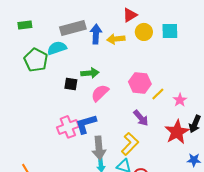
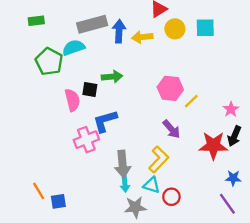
pink semicircle: (100, 93) -> (72, 100), moved, turned 120
pink star: (180, 100) -> (231, 109), moved
blue L-shape: (86, 124) -> (105, 121), moved
red star: (177, 132) -> (213, 145), turned 30

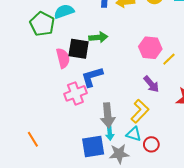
black square: (90, 90) -> (79, 49), size x1.5
blue square: (58, 201) -> (93, 146), moved, size x1.6

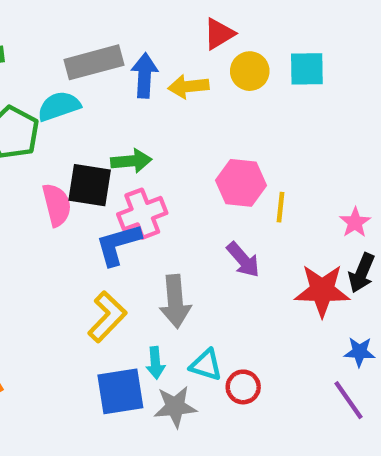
yellow line: (169, 59) -> (280, 207), turned -40
pink cross: (75, 93) -> (142, 214), moved
yellow L-shape: (140, 111) -> (107, 317), moved
gray arrow: (108, 115) -> (175, 301), moved

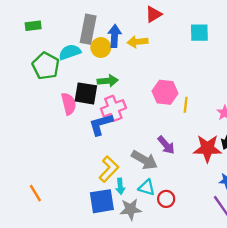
gray rectangle: (94, 62) -> (88, 29), turned -64
yellow circle: (250, 71) -> (101, 48), moved
purple arrow: (243, 260) -> (166, 145), moved
gray arrow: (175, 301) -> (144, 160), moved, turned -55
yellow L-shape: (107, 317) -> (109, 169), moved

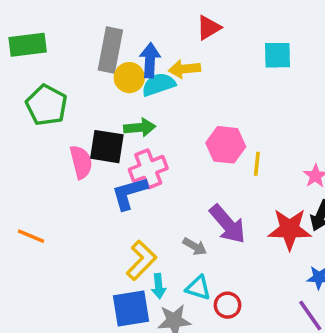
green rectangle: (33, 26) -> (28, 45), size x1.5
cyan semicircle: (70, 52) -> (159, 84), moved
purple arrow: (166, 145) -> (228, 224), size x1.4
gray arrow: (144, 160) -> (195, 247), size x0.6
orange line: (35, 193) -> (31, 236), moved, turned -36

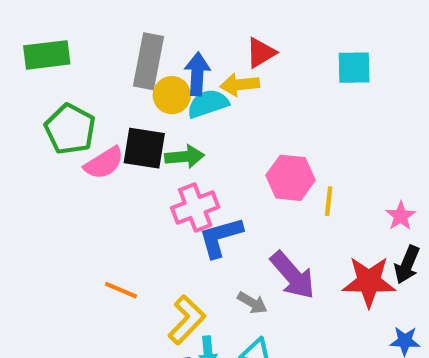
red triangle: (209, 28) -> (261, 53), moved
black square: (107, 147) -> (144, 148), moved
pink semicircle: (81, 162) -> (104, 163), moved, turned 72
blue L-shape: (129, 193) -> (221, 237), moved
orange line: (31, 236) -> (121, 290), moved

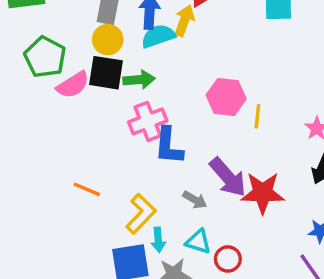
yellow arrow: (240, 85) -> (184, 20), turned 116
yellow circle: (172, 95) -> (108, 40), moved
blue L-shape: (221, 237) -> (169, 146), turned -69
red star: (369, 282) -> (263, 193), moved

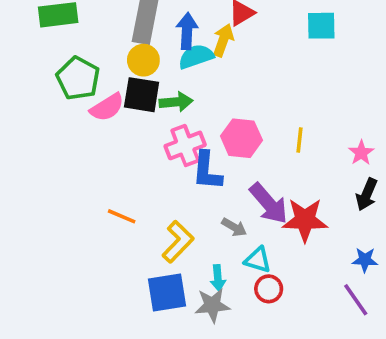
pink hexagon: (226, 97) -> (241, 138), moved
cyan arrow: (158, 240) -> (218, 278), moved
cyan triangle: (198, 242) -> (258, 260), moved

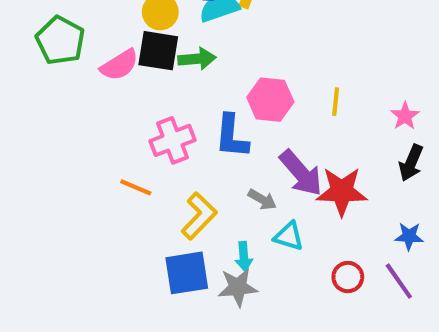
green pentagon: (78, 78) -> (60, 40), moved
pink cross: (185, 145) -> (172, 140), moved
red circle: (269, 289) -> (348, 277), moved

